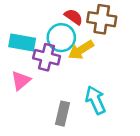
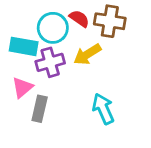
cyan circle: (61, 38) -> (53, 28), moved
purple cross: (47, 57) -> (50, 62), turned -30
gray rectangle: (63, 114) -> (40, 109), moved

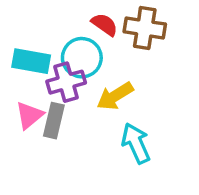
cyan circle: (53, 28) -> (82, 58), moved
yellow arrow: (87, 54) -> (115, 96), moved
gray rectangle: (40, 109) -> (54, 121), moved

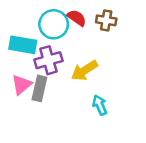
brown cross: (145, 28) -> (106, 20), size x0.7
cyan circle: (82, 58) -> (54, 24), moved
cyan arrow: (136, 143) -> (100, 105), size x0.7

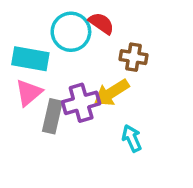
brown cross: (106, 20) -> (134, 57), moved
purple cross: (48, 60) -> (81, 103), moved
pink triangle: (22, 85) -> (29, 93), moved

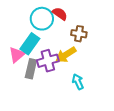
cyan rectangle: (30, 59) -> (30, 44), moved, turned -65

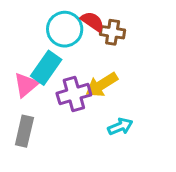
brown cross: (79, 34) -> (113, 32), moved
gray rectangle: (31, 69) -> (24, 131), moved
cyan arrow: (78, 82) -> (120, 126), turned 91

